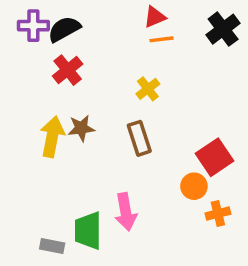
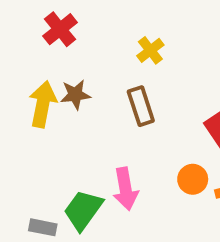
orange circle: (194, 186) -> (193, 179), moved
green trapezoid: (88, 231) -> (83, 210), turned 36

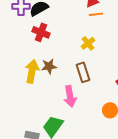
red cross: (60, 29) -> (41, 32), turned -30
pink arrow: (125, 189) -> (70, 96), moved

